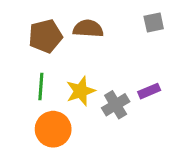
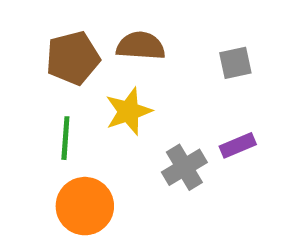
gray square: (154, 22) -> (235, 63), moved
yellow star: (81, 91) -> (129, 111), moved

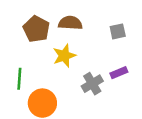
brown pentagon: (73, 58) -> (36, 29), turned -30
green line: (65, 138) -> (19, 79), moved

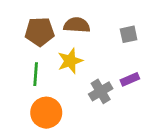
brown pentagon: (36, 29) -> (40, 32), turned -30
green line: (19, 79) -> (36, 74), moved

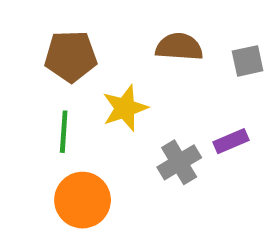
brown semicircle: (77, 25) -> (179, 47), moved
gray square: (129, 34) -> (248, 61), moved

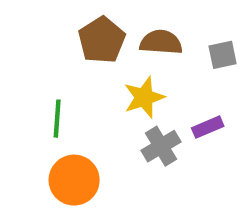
brown pentagon: (71, 56) -> (102, 40), moved, turned -30
yellow star: (125, 108) -> (144, 97), moved

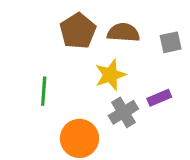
orange circle: (74, 180) -> (79, 138), moved

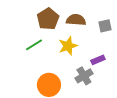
green line: (44, 91) -> (34, 45), moved, turned 54
gray cross: (123, 112) -> (84, 76), moved

